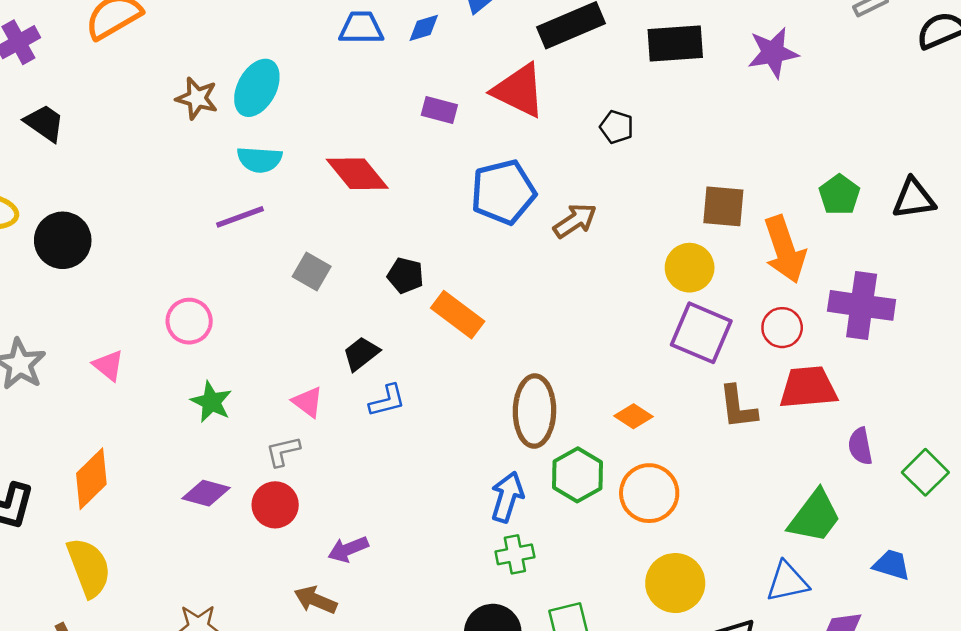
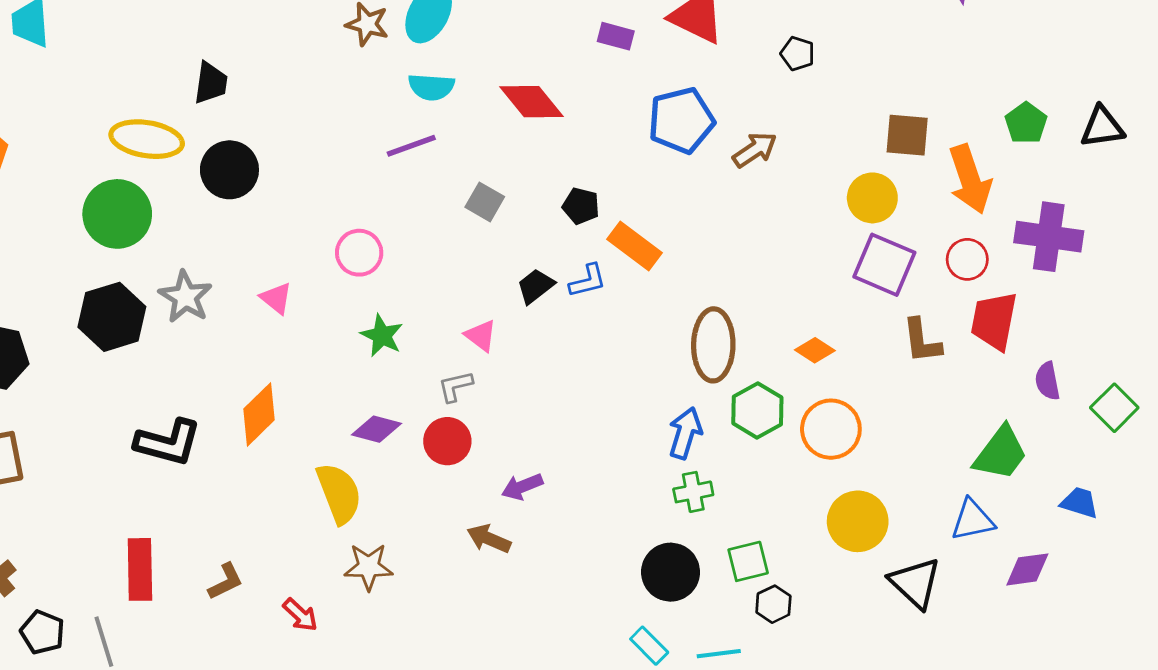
black trapezoid: (44, 123) -> (211, 83), moved, turned 63
red trapezoid: (808, 388) -> (994, 321), turned -74
blue L-shape: (387, 401) -> (588, 281), moved
yellow semicircle: (89, 567) -> (339, 493), moved

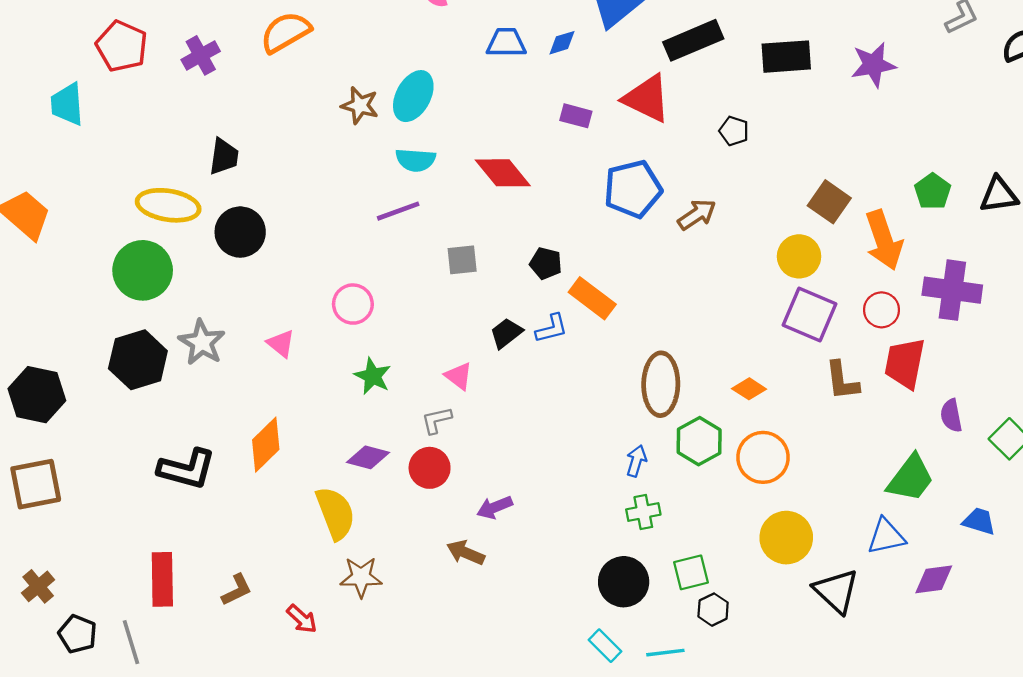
brown square: (907, 135) -> (829, 202), turned 30
gray square: (485, 202) -> (462, 260), turned -36
blue arrow: (685, 433) -> (636, 461), size x0.7

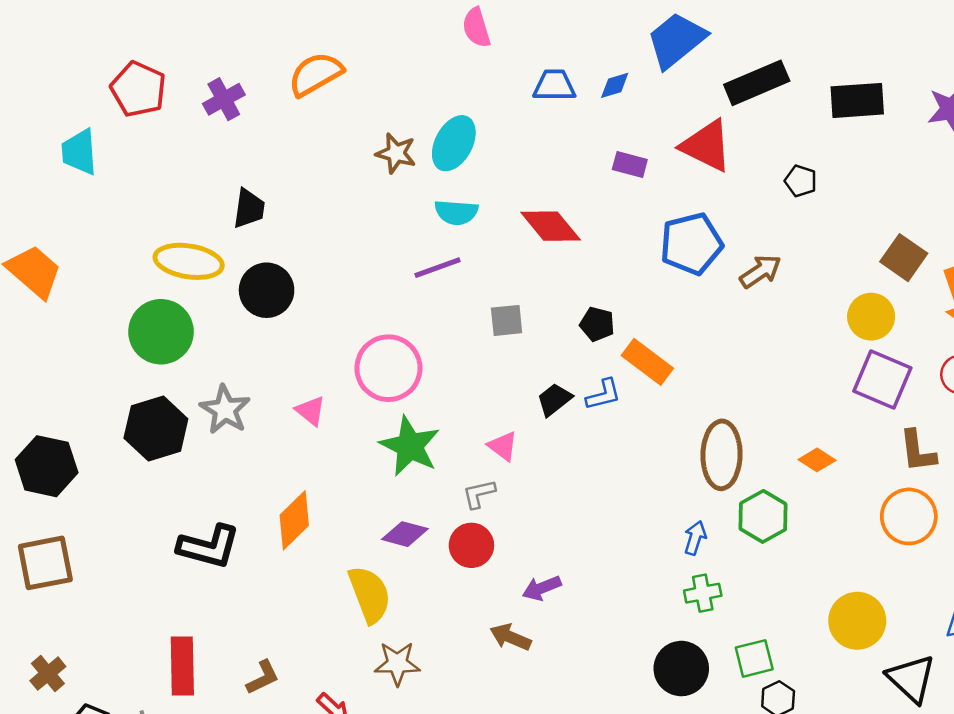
pink circle: (353, 304) -> (388, 368), size x1.5
green star: (373, 376) -> (410, 446), size x1.5
orange circle: (763, 457) -> (909, 516), moved

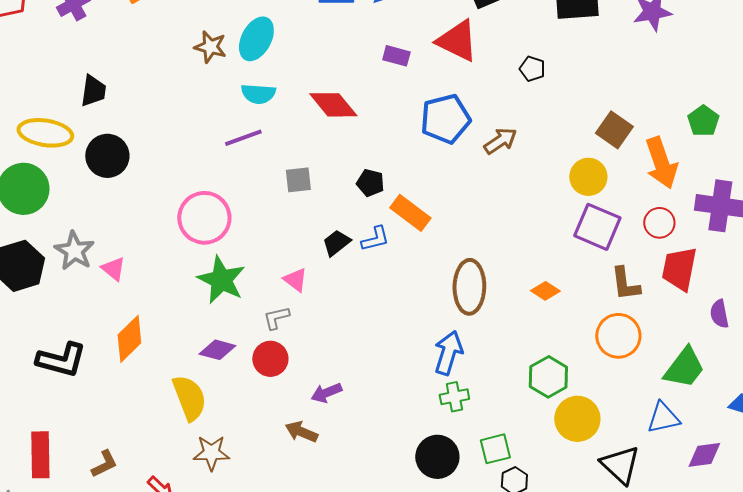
pink triangle: (311, 411) -> (113, 269), moved
green hexagon: (763, 516) -> (548, 377), moved
blue arrow: (695, 538) -> (448, 353), size x1.6

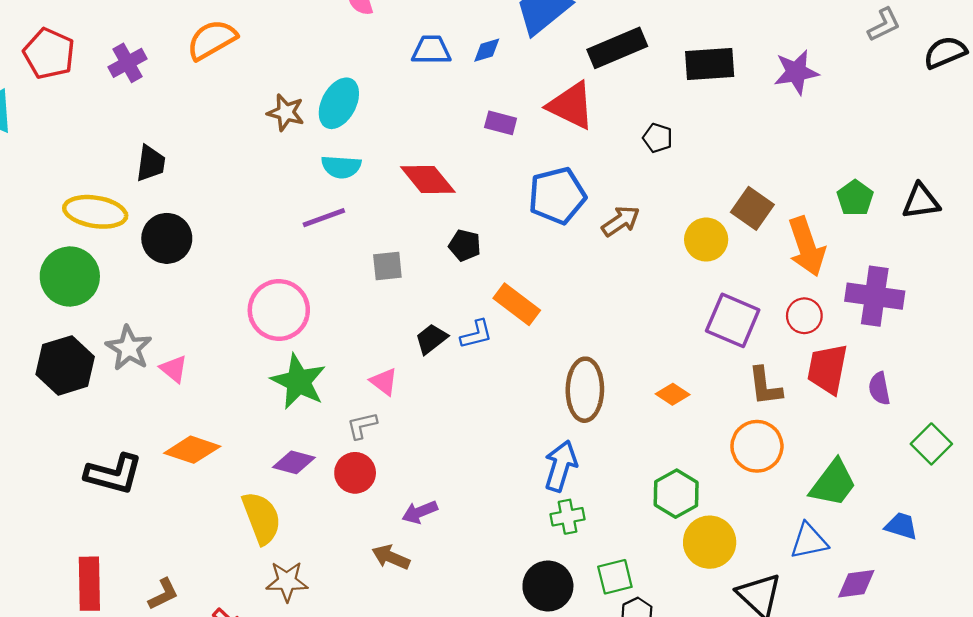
yellow circle: (588, 177) -> (706, 240), moved
black pentagon: (370, 183) -> (465, 245), moved
purple semicircle: (719, 314) -> (879, 389), moved
orange diamond: (129, 339) -> (192, 450), turned 63

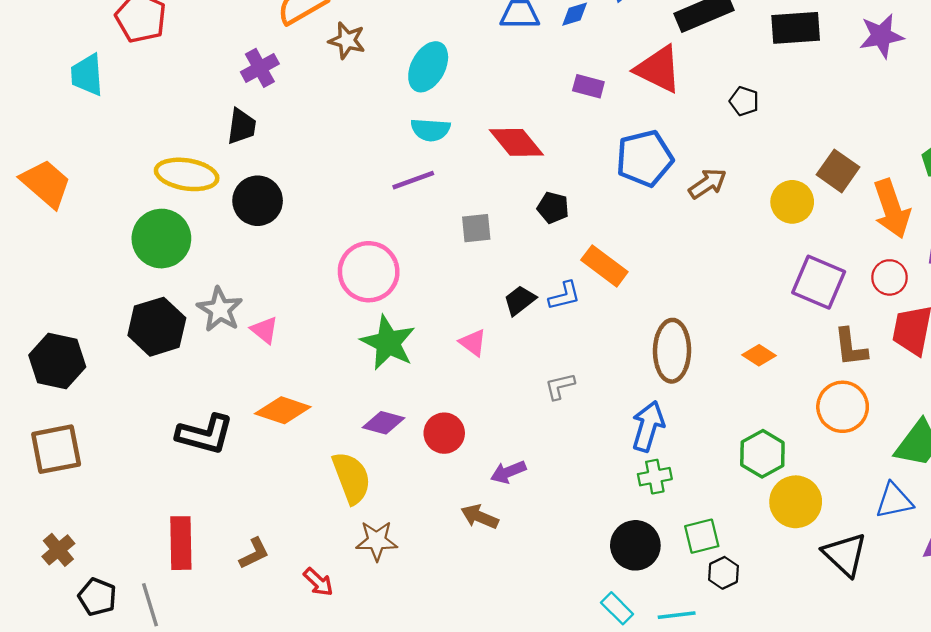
purple cross: (128, 63) -> (260, 68), moved
brown star: (286, 113) -> (347, 40), moved
gray L-shape: (362, 425) -> (560, 386), moved

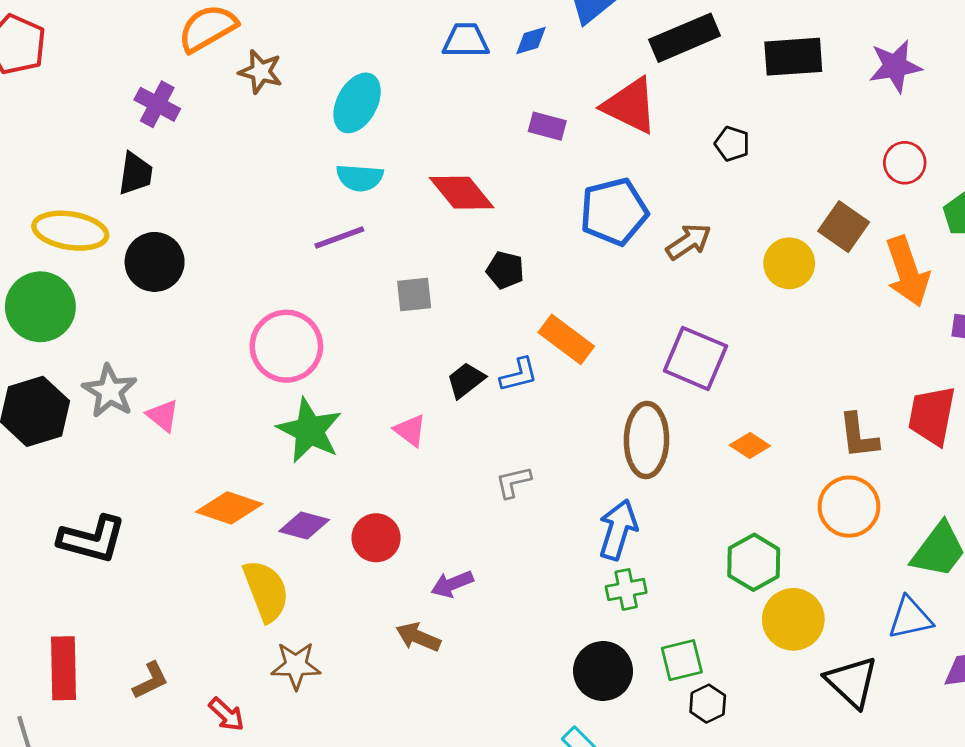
purple cross: (260, 68) -> (157, 104), turned -33
red circle: (890, 277) -> (905, 163), moved
purple square: (819, 282) -> (695, 358), moved
orange diamond: (283, 410) -> (229, 508), moved

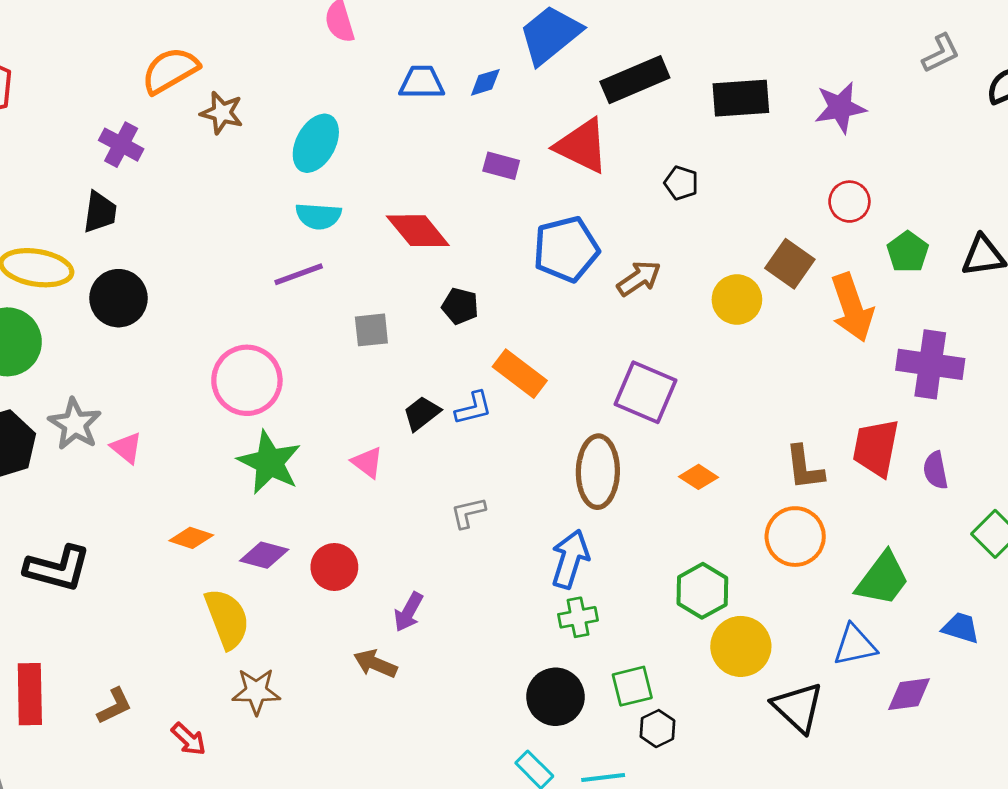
orange diamond: (229, 508) -> (191, 538), size x0.7
purple arrow: (452, 584) -> (408, 612), turned -39

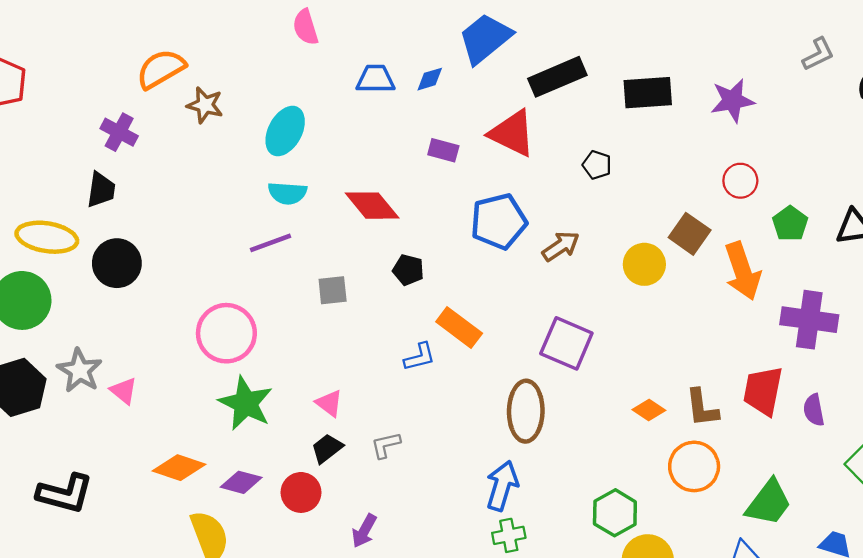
black trapezoid: (422, 413) -> (327, 448), moved
orange diamond: (698, 477) -> (649, 410), moved
gray L-shape: (468, 513) -> (386, 445), moved
orange diamond: (191, 538) -> (179, 468), size x1.4

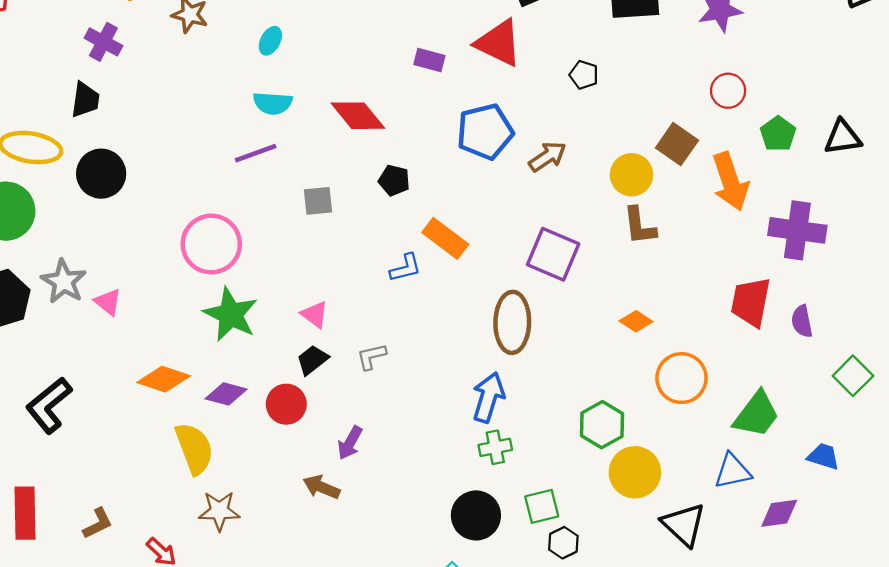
cyan ellipse: (285, 131) -> (270, 41), size x0.6
brown L-shape: (702, 408) -> (639, 226), moved
black L-shape: (65, 494) -> (49, 405), turned 126

